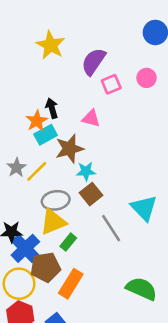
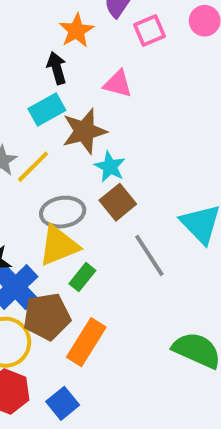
orange star: (37, 121) -> (76, 31), moved
cyan star: (86, 171) -> (110, 167), turned 30

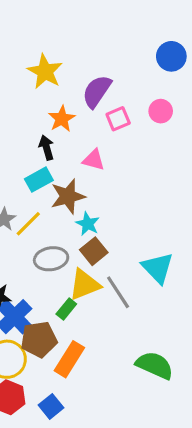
yellow triangle: (59, 246) -> (85, 285), moved

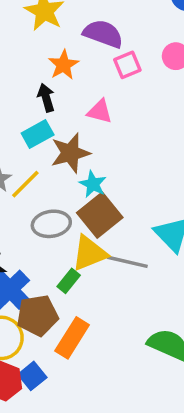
purple semicircle: (97, 91) -> (103, 34), turned 76
brown square: (94, 251) -> (100, 215), size x1.4
gray line: (118, 292) -> (127, 262), turned -44
blue square: (51, 406) -> (32, 376), moved

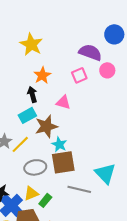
purple semicircle: (103, 34) -> (90, 52), moved
brown square: (100, 215) -> (63, 162), turned 30
yellow triangle: (89, 253) -> (31, 193), moved, size x0.7

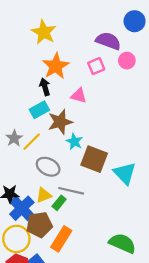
orange star: (42, 75) -> (56, 66), size x1.4
brown square: (63, 162) -> (94, 159), moved, turned 30
gray ellipse: (35, 167) -> (48, 167), turned 35
gray line: (79, 189) -> (71, 191), moved

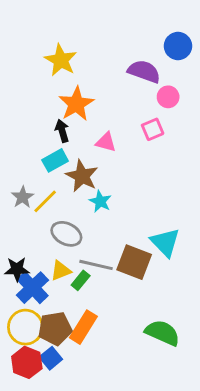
pink square: (96, 66) -> (153, 129), moved
brown star: (60, 122) -> (82, 176), turned -30
brown square: (94, 159) -> (134, 262), moved
brown pentagon: (39, 225) -> (55, 329), moved

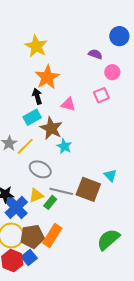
purple semicircle: (144, 71) -> (95, 54), size x0.6
cyan triangle: (165, 242) -> (110, 175), size x0.6
green semicircle: (162, 333) -> (108, 239), turned -65

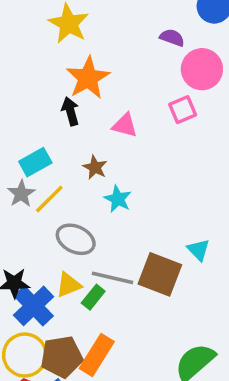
pink circle: (112, 72) -> (202, 69), size x1.5
cyan rectangle: (32, 117) -> (35, 162), moved
brown star: (51, 128) -> (95, 167), size x0.6

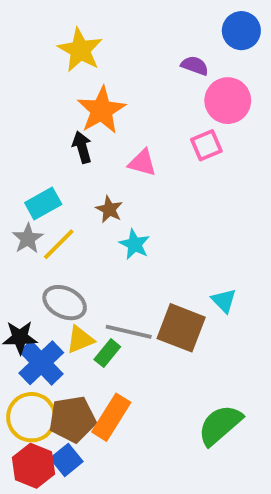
gray ellipse: (76, 239) -> (65, 303), moved

